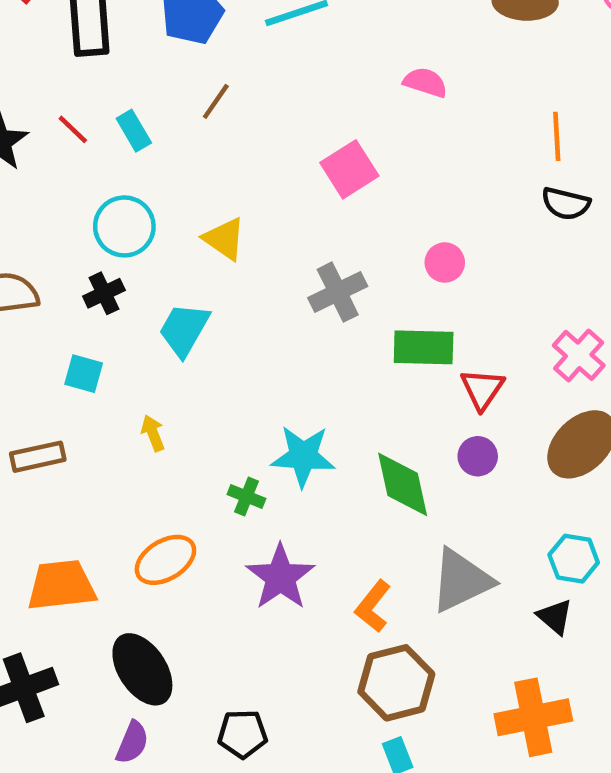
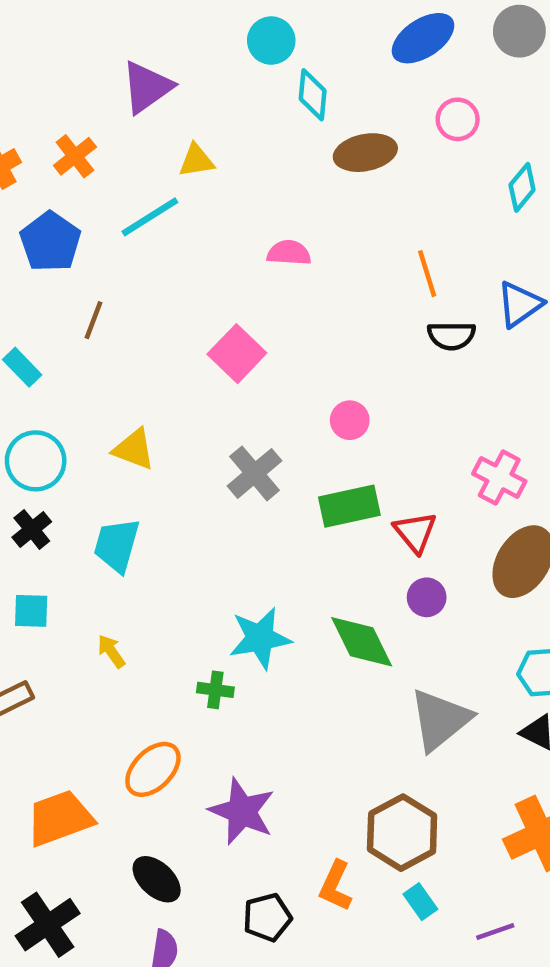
purple star: (280, 577) -> (242, 811), moved
orange L-shape: (373, 606) -> (335, 886), moved
black ellipse: (142, 669) -> (157, 879), size x0.7

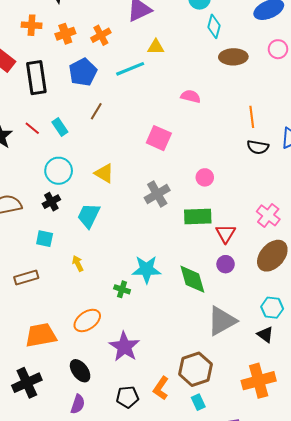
pink square: (237, 354) -> (159, 138), turned -30

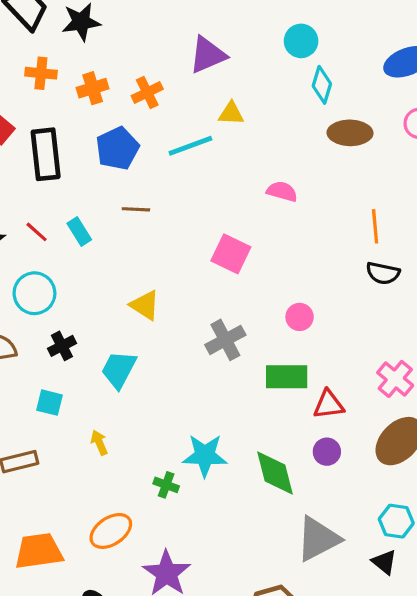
brown line: (96, 111) -> (136, 209), turned 60
cyan circle: (59, 171) -> (34, 293), moved
red triangle: (226, 234) -> (329, 405), turned 50

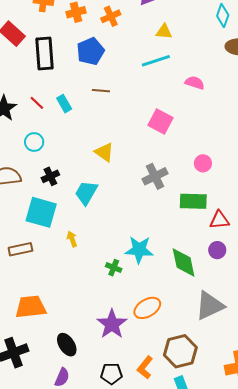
cyan line: (190, 146) -> (156, 61), moved
cyan circle: (34, 293) -> (34, 142), size x0.7
cyan square: (49, 403) -> (41, 212), size x1.8
orange ellipse: (111, 531) -> (147, 308), moved

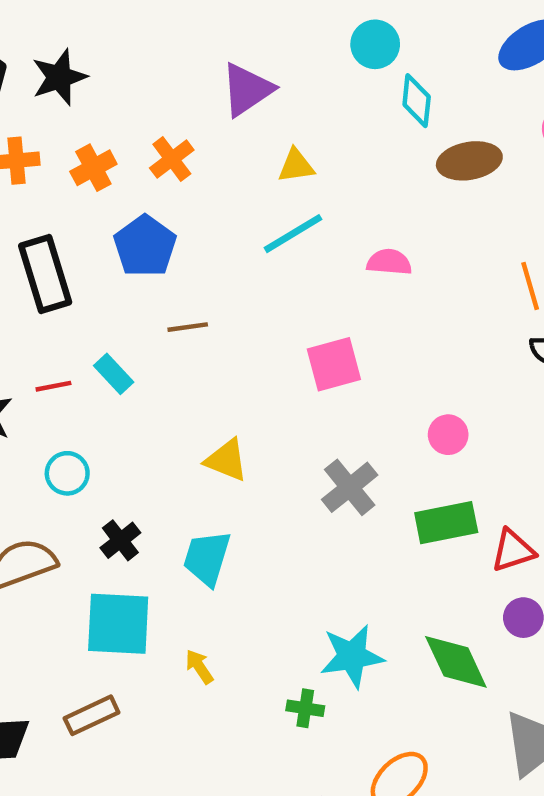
red line: (37, 103) -> (53, 386), turned -42
pink square: (161, 121) -> (334, 364), turned -30

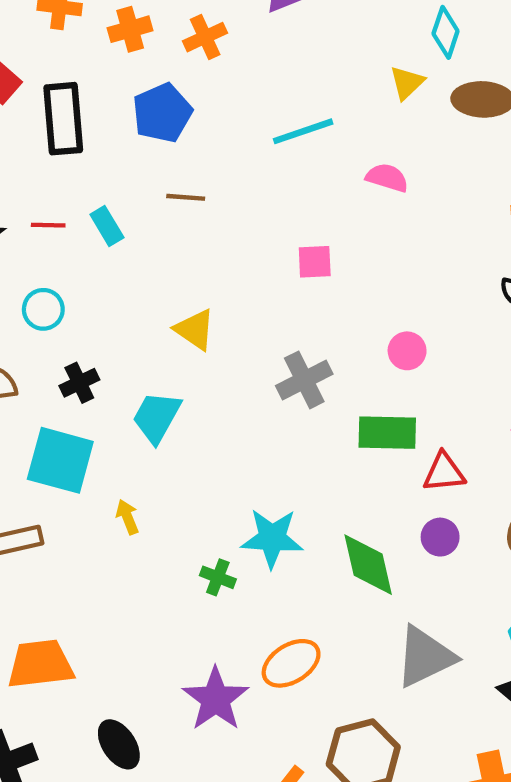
yellow triangle: (296, 166) -> (407, 83), moved, turned -48
pink square: (334, 364) -> (315, 262), size x0.7

